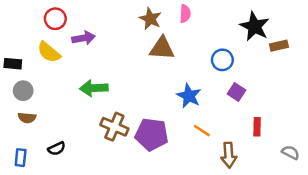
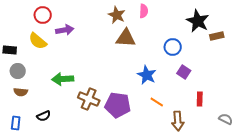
green arrow: (94, 88) -> (63, 79), moved

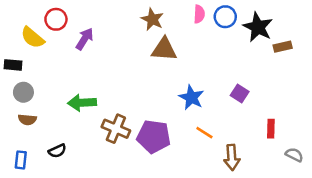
pink semicircle: (144, 11) -> (199, 14), moved
purple arrow: (65, 30) -> (85, 39), turned -48
yellow semicircle: (38, 41) -> (33, 38), moved
blue circle: (173, 47) -> (225, 17), moved
red rectangle: (200, 99) -> (271, 129), moved

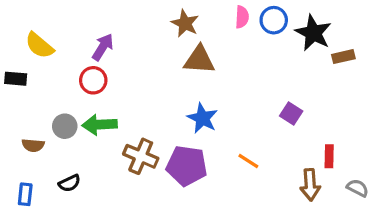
red circle: (56, 19) -> (93, 80), moved
gray circle: (23, 92) -> (65, 126), moved
blue star: (191, 97) -> (202, 118), moved
brown arrow: (232, 157) -> (310, 185), moved

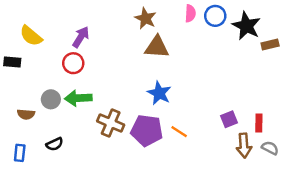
purple square: (291, 114) -> (229, 119), moved, turned 35
orange line: (248, 161) -> (179, 132), moved
gray semicircle: (358, 188) -> (270, 148), moved

